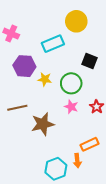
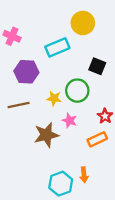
yellow star: (45, 79) -> (54, 98), moved
pink star: (71, 107) -> (70, 120), moved
brown line: (17, 108) -> (19, 105), moved
orange rectangle: (89, 144) -> (97, 139), moved

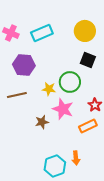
yellow circle: (83, 23) -> (85, 31), moved
cyan rectangle: (57, 47) -> (42, 33), moved
pink star: (70, 120) -> (63, 109), size x1.5
brown star: (46, 135) -> (42, 122), size x0.6

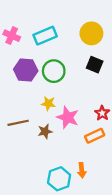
green circle: (70, 82) -> (54, 71), moved
yellow star: (49, 89) -> (48, 103), moved
brown line: (17, 95) -> (18, 123), moved

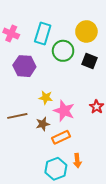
cyan rectangle: (45, 36) -> (43, 34), turned -50
green circle: (54, 71) -> (63, 51), moved
orange rectangle: (95, 136) -> (61, 137), moved

